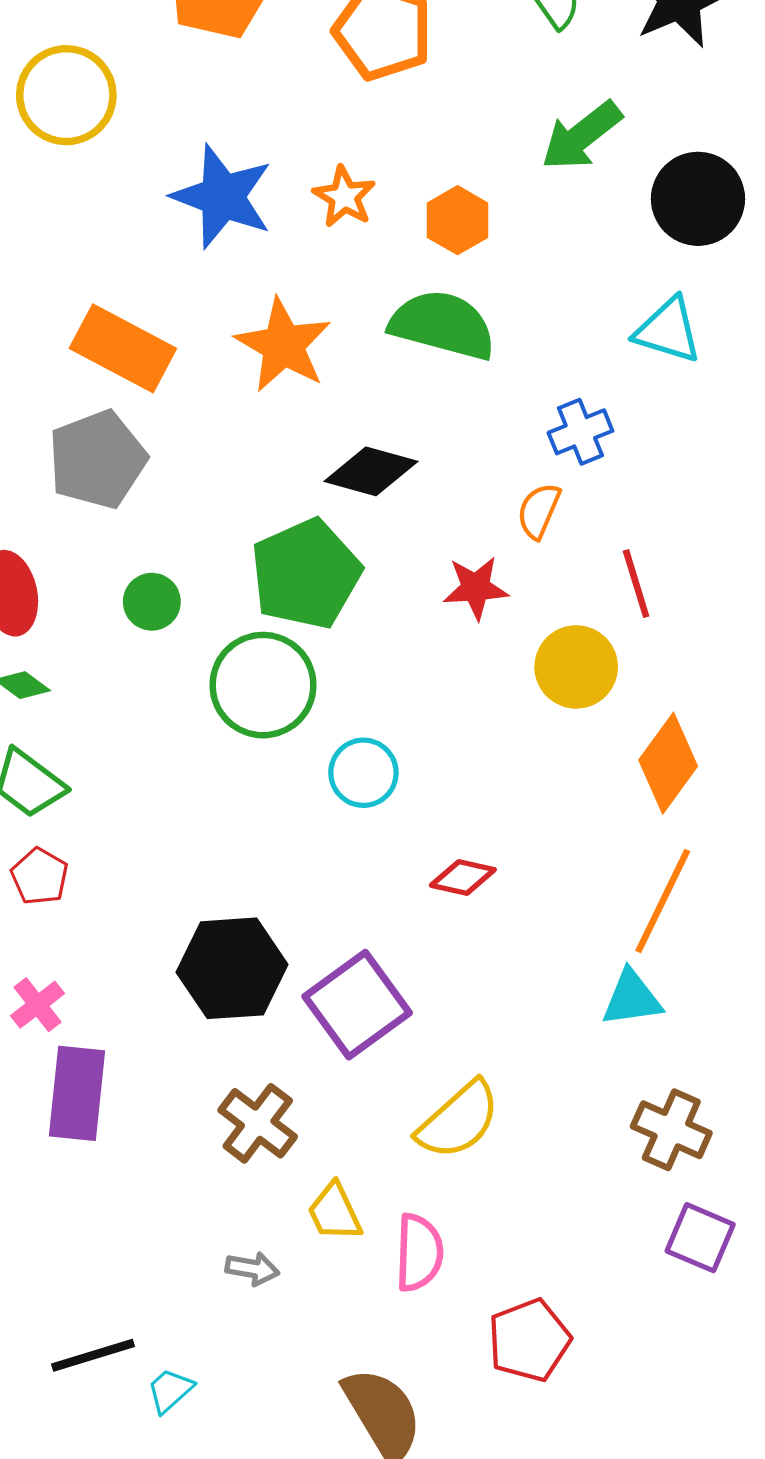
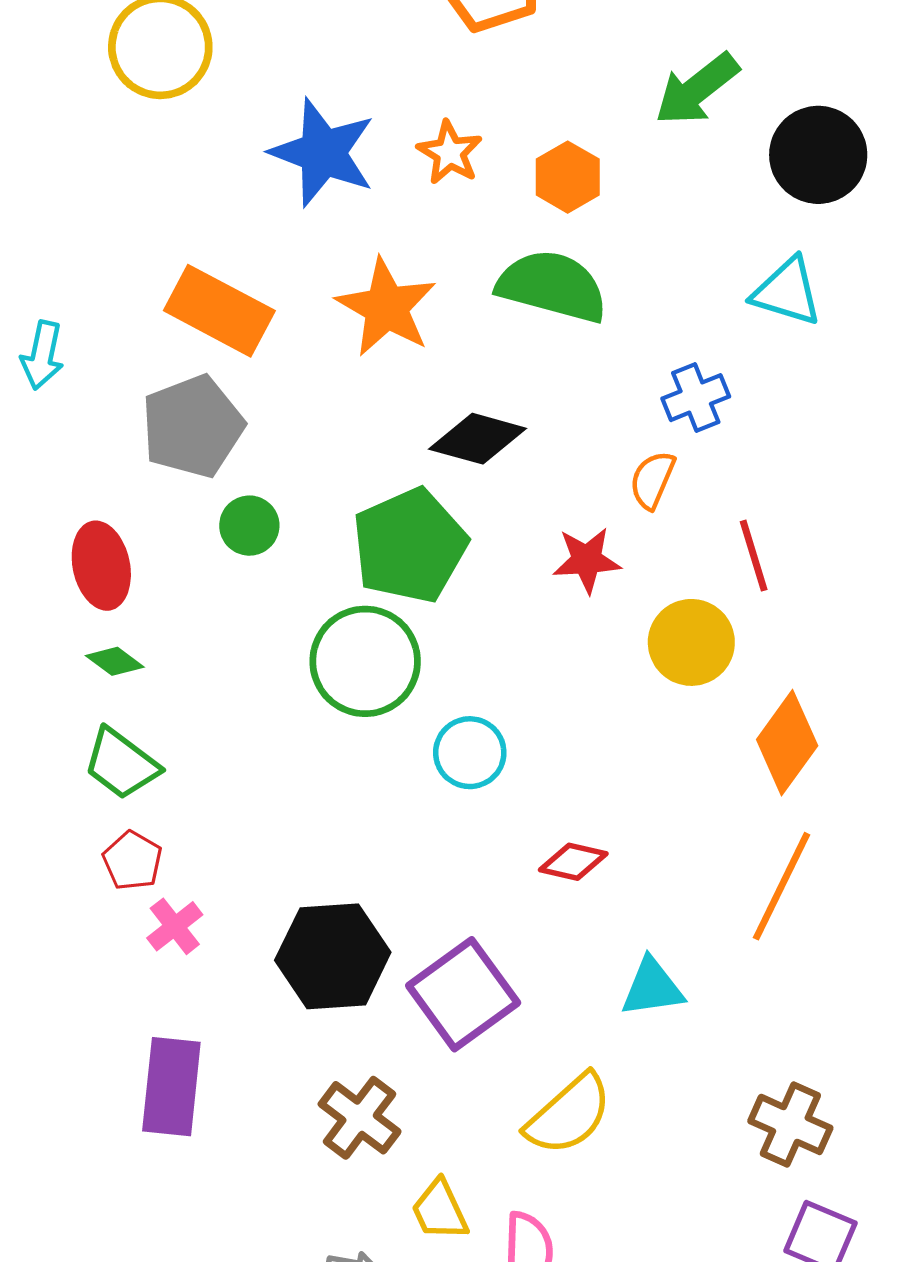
green circle: (152, 602) -> (249, 526), moved
cyan triangle: (632, 998) -> (652, 988), moved
pink cross: (37, 1005) -> (175, 926), moved

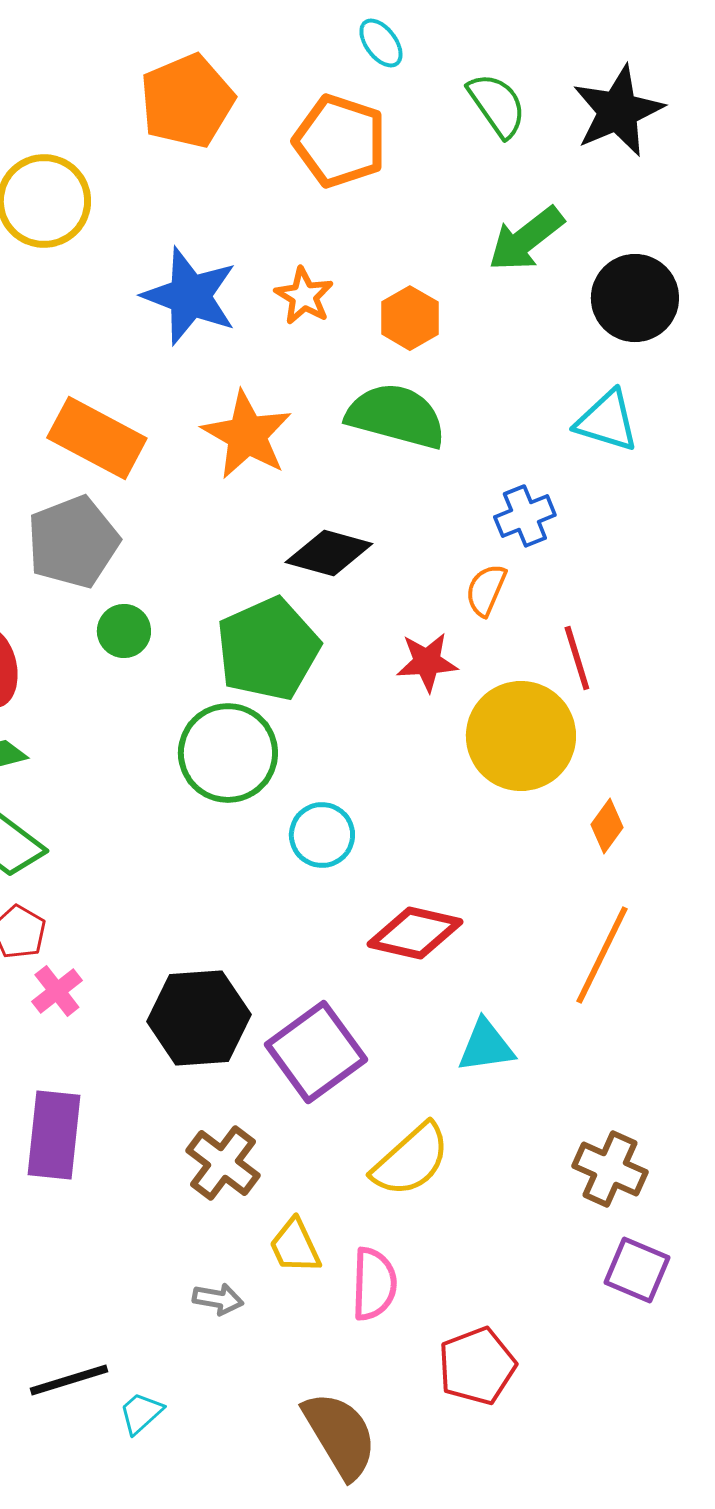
yellow circle: (691, 642) -> (521, 736), size x1.4
orange diamond: (787, 743) -> (607, 826), size x0.6
red diamond: (573, 862) -> (415, 933), size x1.5

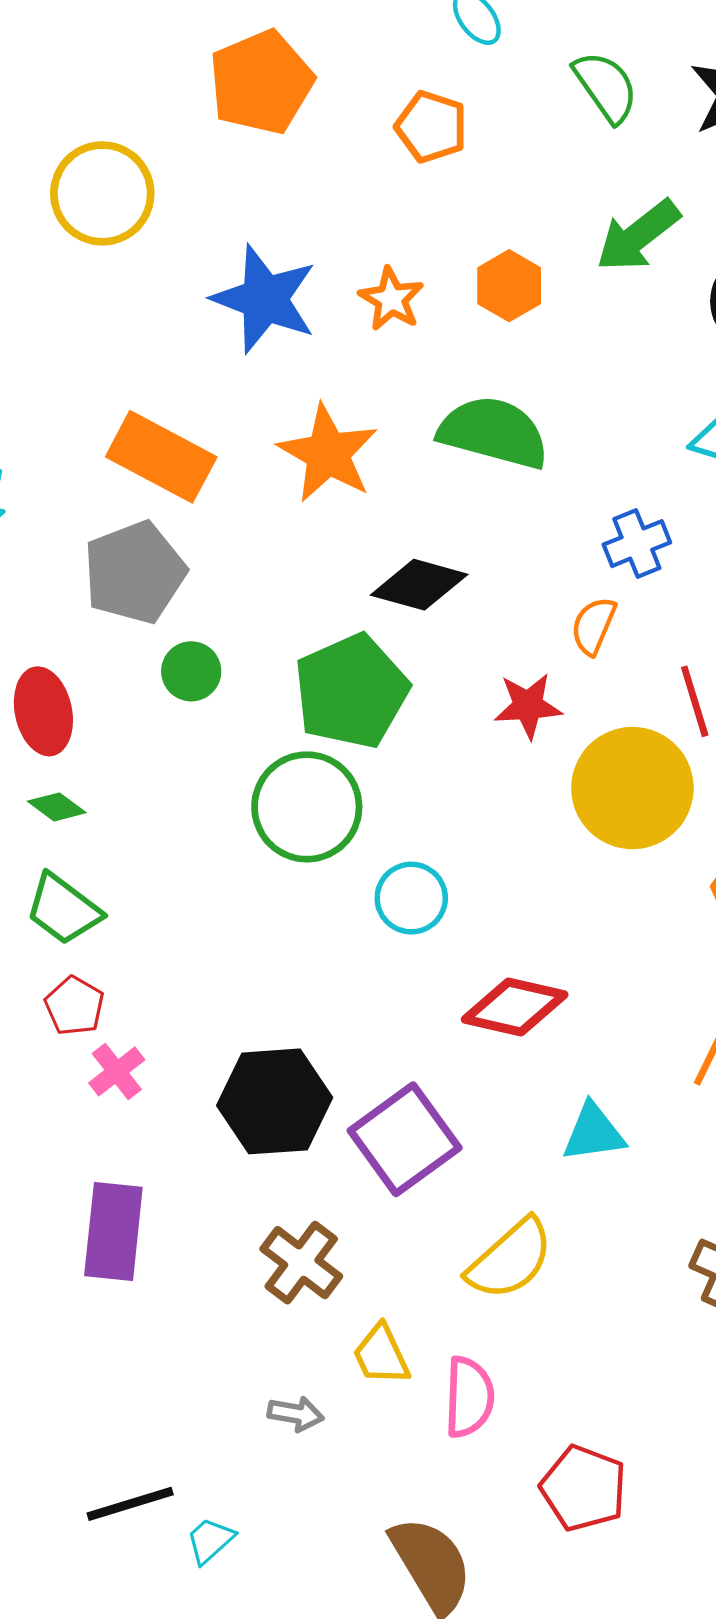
orange pentagon: (340, 141) -> (431, 127), size x0.7
orange hexagon: (410, 318) -> (509, 286), moved
red pentagon: (477, 1366) -> (584, 1488), turned -30

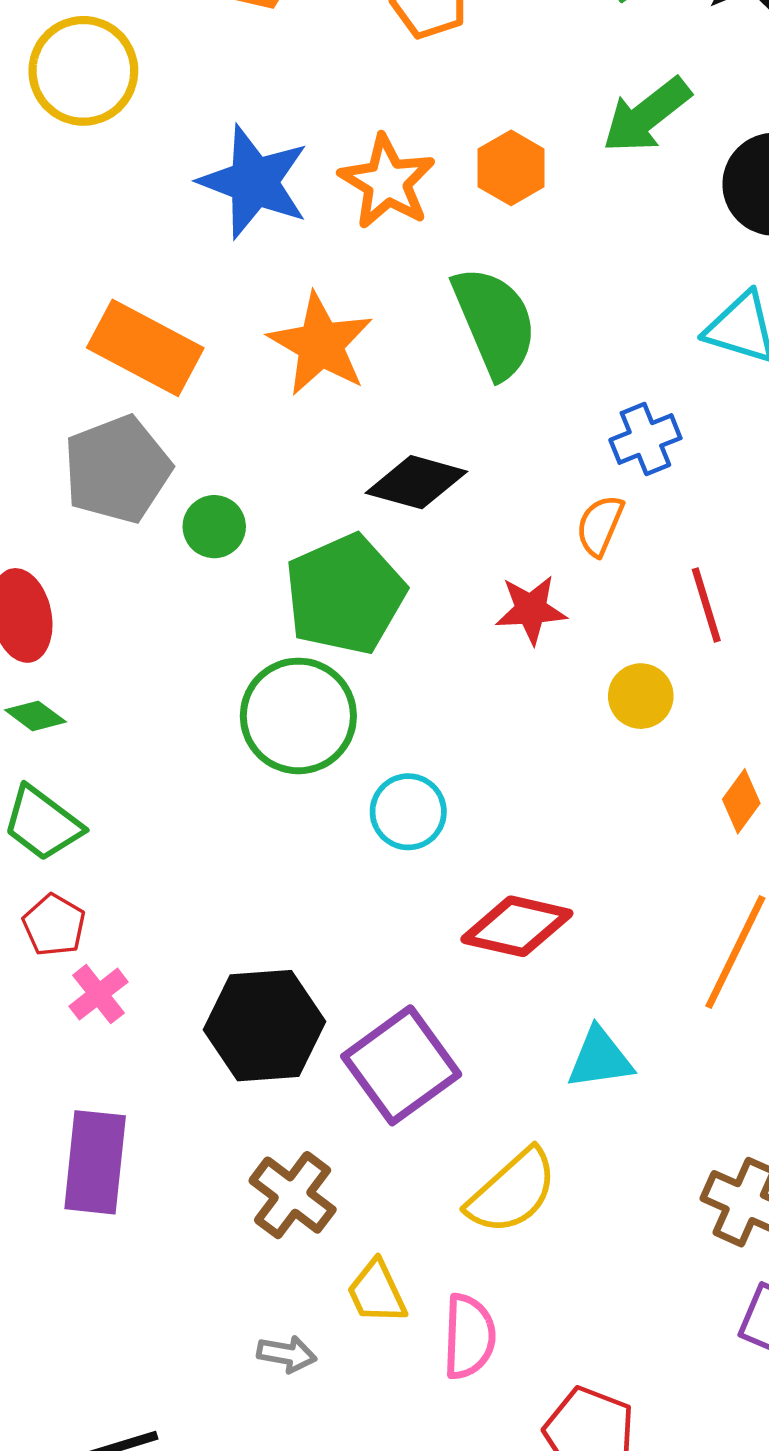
orange star: (391, 299) -> (387, 182), size x1.4
green semicircle: (494, 432) -> (495, 322), turned 52
green circle: (191, 671) -> (214, 527), moved
yellow circle: (632, 788) -> (641, 696), size x0.5

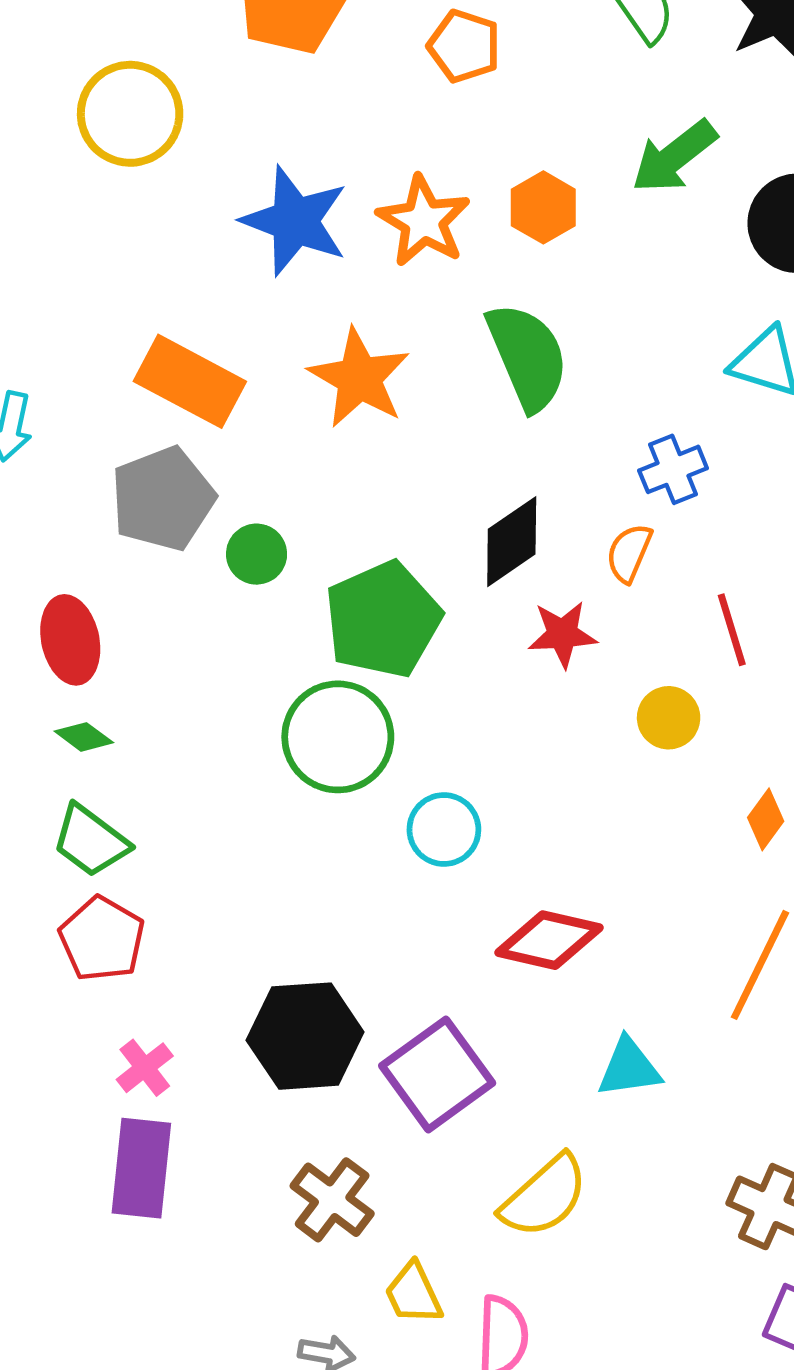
black diamond: (416, 482) -> (512, 542), moved, turned -50
red pentagon: (54, 925) -> (102, 939), size x1.4
pink cross: (99, 994) -> (145, 1068), moved

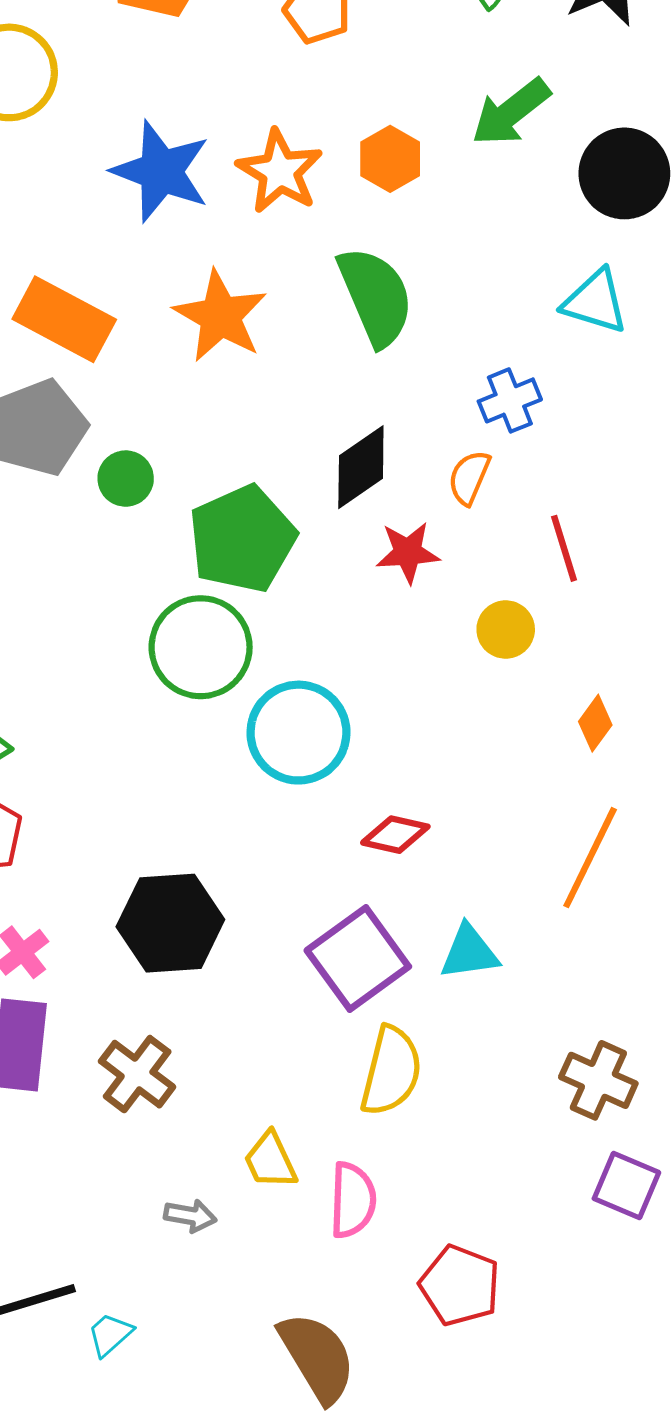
cyan circle: (444, 830) -> (298, 733), size x1.5
red diamond: (549, 940) -> (395, 835), size x0.7
purple square: (437, 1074) -> (358, 959), moved
yellow semicircle: (544, 1196) -> (391, 1071), turned -34
brown cross: (332, 1200) -> (137, 1074), moved

